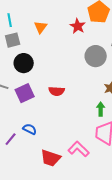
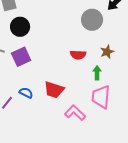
red semicircle: (57, 91) -> (78, 55), moved
red trapezoid: (51, 158) -> (54, 90), moved

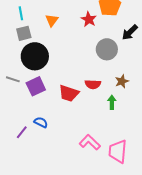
black circle: (20, 27) -> (35, 56), size x1.4
red trapezoid: (54, 90) -> (69, 93), moved
pink trapezoid: (101, 97) -> (118, 151), moved

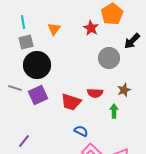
blue semicircle: (41, 122) -> (81, 131), moved

